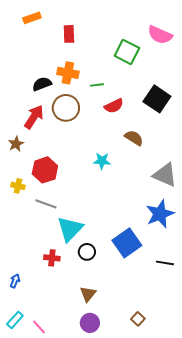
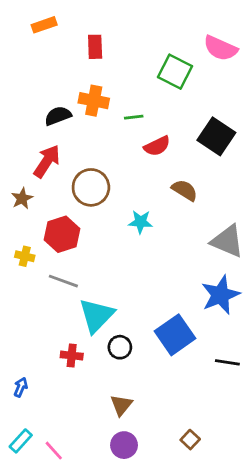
brown circle: (66, 108) -> (91, 187), moved

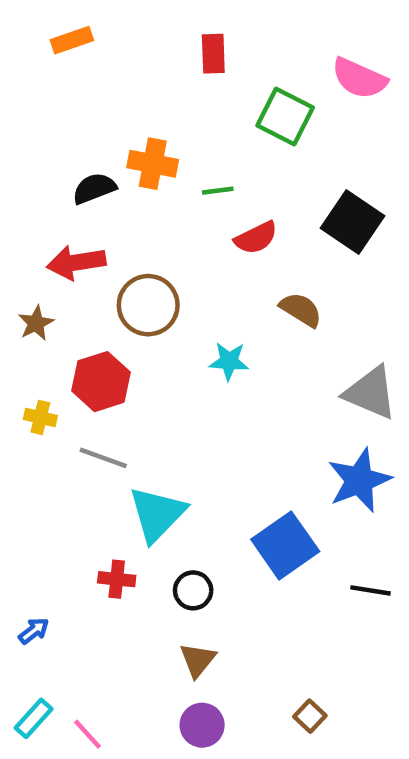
red rectangle: (95, 47) -> (213, 54), moved
red arrow: (47, 161) -> (76, 262), turned -132
black circle: (120, 347) -> (193, 590), moved
blue arrow: (21, 387) -> (34, 631), turned 30

